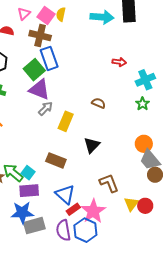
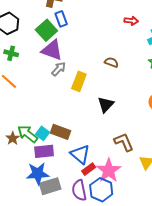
blue rectangle: (49, 58) -> (61, 19), size x0.7
brown rectangle: (56, 160) -> (60, 132), moved

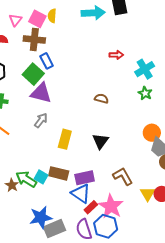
gray arrow: (59, 69) -> (41, 120), moved
yellow rectangle: (79, 81) -> (65, 139), moved
purple rectangle: (44, 151) -> (85, 178), moved

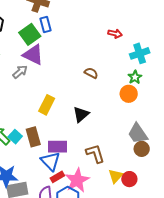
gray arrow: (41, 120) -> (20, 72), moved
orange circle: (152, 133) -> (129, 94), moved
brown rectangle: (59, 173) -> (33, 137), turned 48

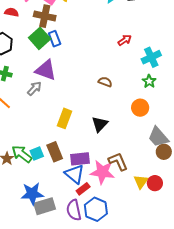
green square: (30, 34) -> (40, 38), moved
red arrow: (115, 34) -> (125, 40), turned -40
orange circle: (129, 94) -> (140, 108), moved
cyan square: (15, 137) -> (37, 153), turned 32
pink star: (77, 180) -> (102, 172), moved, turned -30

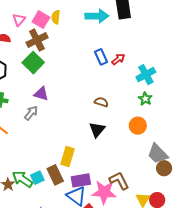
brown cross: (45, 16) -> (37, 40), turned -35
blue rectangle: (55, 39) -> (101, 57), moved
purple triangle: (46, 70) -> (41, 94), size x0.7
yellow rectangle: (64, 118) -> (67, 157), moved
black triangle: (100, 124) -> (97, 130), moved

